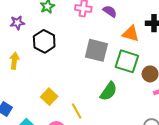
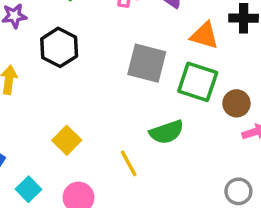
green semicircle: (109, 91) -> (167, 132), turned 36
yellow line: (77, 111) -> (129, 163), moved

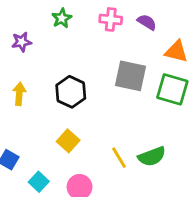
black hexagon: (59, 47) -> (71, 92), moved
green semicircle: (167, 132) -> (152, 156), moved

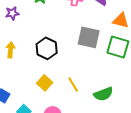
yellow line: (119, 158) -> (73, 85), moved

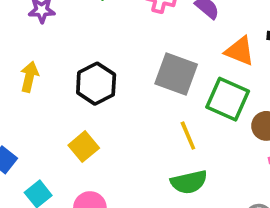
yellow line: (73, 85) -> (188, 136), moved

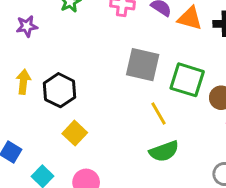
orange triangle: (240, 51) -> (190, 18), moved
black hexagon: (96, 84) -> (60, 90), moved

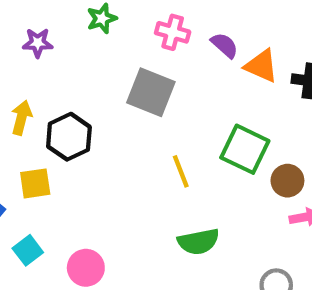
gray square: (143, 65) -> (151, 92), moved
yellow line: (159, 114) -> (181, 171), moved
yellow square: (75, 133) -> (35, 183), moved, turned 30

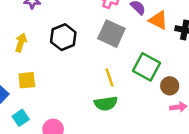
gray square: (151, 92) -> (111, 34), moved
black hexagon: (69, 137) -> (63, 37), moved
green semicircle: (198, 242) -> (106, 103), moved

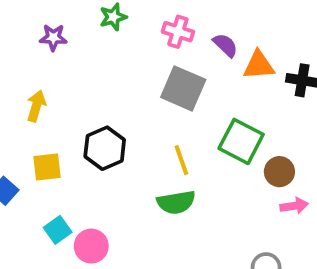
orange triangle: (158, 20) -> (259, 65), turned -30
black hexagon: (63, 37) -> (105, 148), moved
cyan square: (21, 118) -> (58, 230), moved

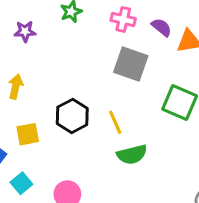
yellow line: (181, 160) -> (115, 122), moved
cyan square: (58, 230) -> (21, 183), moved

